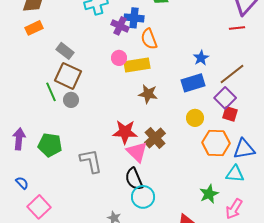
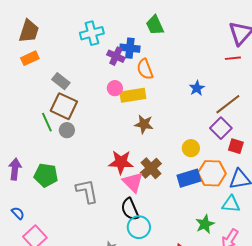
blue rectangle: (193, 83) -> (189, 178), moved
red square: (230, 114) -> (236, 146), moved

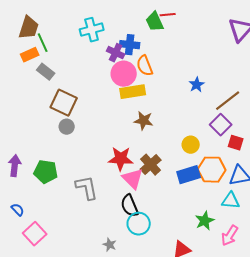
red line: (233, 58) -> (168, 15), moved
gray rectangle: (61, 81) -> (46, 72), moved
pink circle: (115, 88) -> (124, 74), moved, size x1.6
green line: (47, 122) -> (43, 43), moved

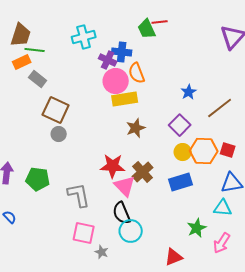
green line: (43, 43) -> (35, 50), turned -60
brown star: (144, 121) -> (136, 128), turned -30
purple square: (221, 125) -> (180, 125), moved
orange hexagon: (212, 170) -> (204, 151), moved
pink square: (35, 234) -> (84, 233), moved, turned -35

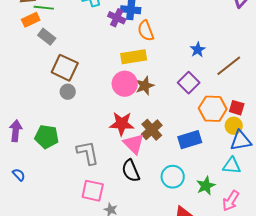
pink circle: (116, 81) -> (125, 84), moved
yellow circle: (183, 152) -> (234, 126), moved
cyan circle: (131, 231) -> (173, 177), moved

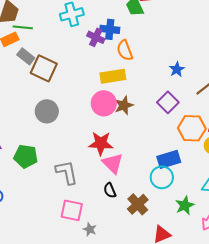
brown square: (65, 68) -> (44, 68), moved
gray circle: (68, 92) -> (47, 111), size x1.5
brown cross: (152, 130) -> (138, 204), moved
black semicircle: (131, 171) -> (110, 190), size x0.7
cyan circle: (173, 177) -> (162, 177), moved

